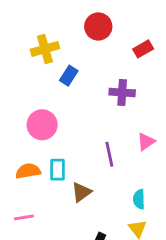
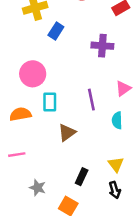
cyan rectangle: (58, 170) -> (50, 102), moved
cyan semicircle: (139, 199) -> (117, 120), moved

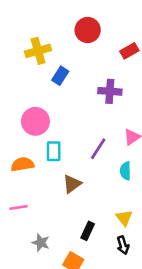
purple line: (91, 100) -> (98, 149), turned 45

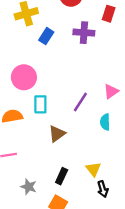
red rectangle: (129, 51) -> (109, 14), turned -42
purple cross: (110, 91) -> (84, 33), moved
yellow triangle: (124, 218) -> (93, 169), moved
black rectangle: (88, 231) -> (62, 176), moved

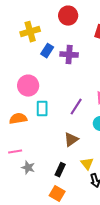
purple cross: (84, 33) -> (69, 55), moved
brown triangle: (57, 134) -> (71, 140), moved
gray star: (29, 187) -> (28, 168), moved

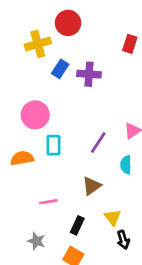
red circle: (68, 16) -> (68, 23), moved
pink line: (15, 152) -> (48, 202), moved
gray star: (28, 168) -> (36, 241), moved

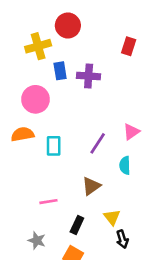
blue rectangle: (60, 69) -> (60, 71), turned -42
pink circle: (35, 115) -> (35, 99), moved
orange semicircle: (22, 158) -> (23, 134), moved

